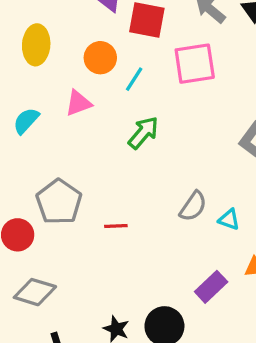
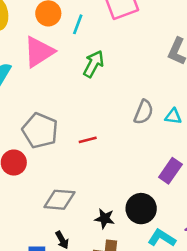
pink triangle: (78, 103) -> (39, 52), size x1.5
gray diamond: (35, 292) -> (59, 200), moved

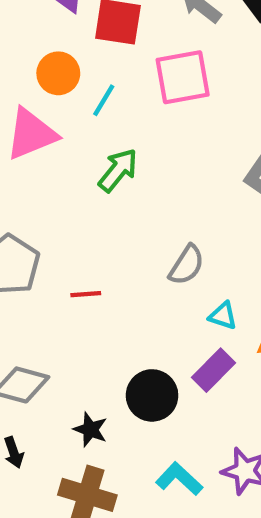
cyan triangle: (173, 116) -> (223, 316), moved
black circle: (141, 209) -> (152, 395), moved

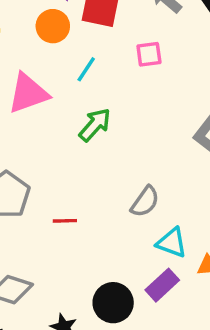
orange circle: (58, 73) -> (53, 26), moved
pink square: (183, 77) -> (149, 54), size x0.6
cyan triangle: (223, 316) -> (172, 243), size x1.4

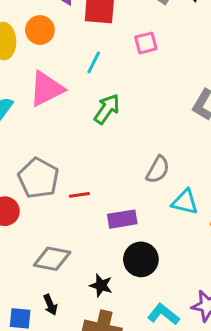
orange circle: (53, 26) -> (40, 30), moved
red line: (65, 221) -> (79, 195), moved
purple rectangle: (162, 285) -> (122, 219), moved, turned 40

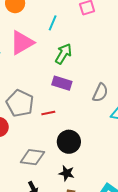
purple rectangle: (122, 219) -> (62, 83), moved, turned 30
black circle: (141, 259) -> (69, 142), moved

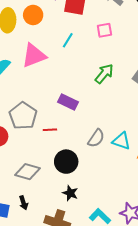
green arrow: (63, 54) -> (104, 74), moved
gray semicircle: (100, 93) -> (96, 138), moved
black star: (67, 173) -> (70, 193), moved

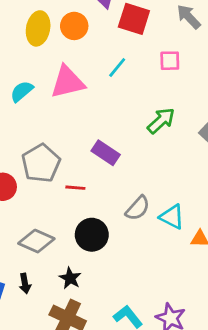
black star: (70, 193) -> (70, 278), moved

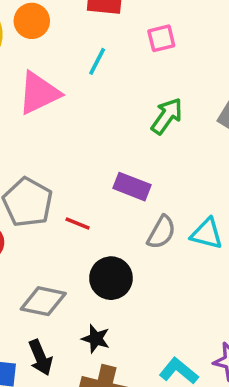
purple rectangle: (106, 153) -> (132, 187), moved
red line: (75, 188) -> (78, 224), turned 30
black arrow: (25, 283) -> (40, 358), size x1.4

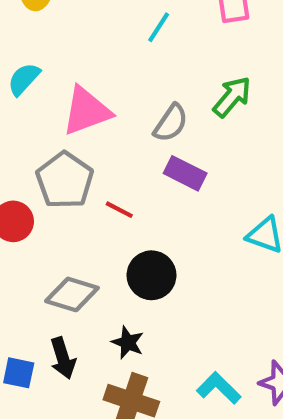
pink triangle: (39, 93) -> (87, 111), moved
gray semicircle: (161, 232) -> (171, 123), moved

